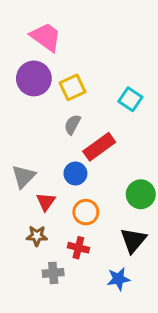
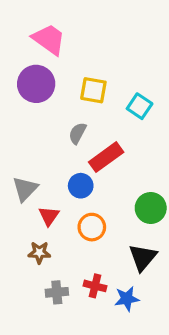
yellow square: (72, 87) -> (93, 90), moved, turned 35
red cross: (78, 248) -> (95, 286), moved

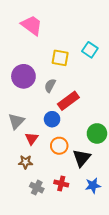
purple circle: (36, 84) -> (23, 76), moved
cyan square: (140, 106) -> (90, 50), moved
black triangle: (143, 257) -> (82, 158), moved
gray cross: (57, 292) -> (37, 188), turned 32
blue star: (127, 299) -> (93, 186), moved

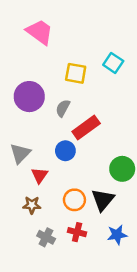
orange circle: (59, 146) -> (74, 200), moved

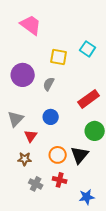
red rectangle: (86, 128) -> (89, 99), moved
blue star: (117, 235) -> (87, 197), moved

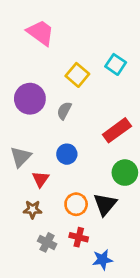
yellow square: (59, 57) -> (77, 75), turned 30
blue star: (87, 197) -> (102, 260), moved

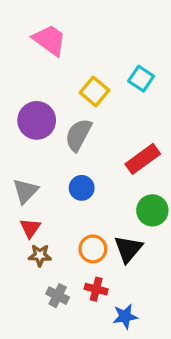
gray semicircle: (64, 111) -> (78, 135), size x1.5
red triangle: (40, 179) -> (30, 228), moved

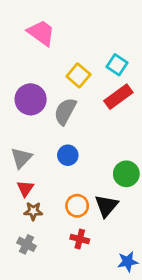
red rectangle: (143, 159) -> (118, 97), moved
gray cross: (58, 296) -> (27, 244), moved
blue star: (125, 316) -> (128, 262), moved

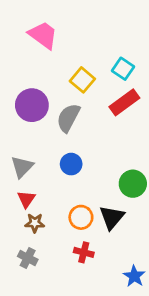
blue star: (128, 262) -> (134, 276), turned -30

